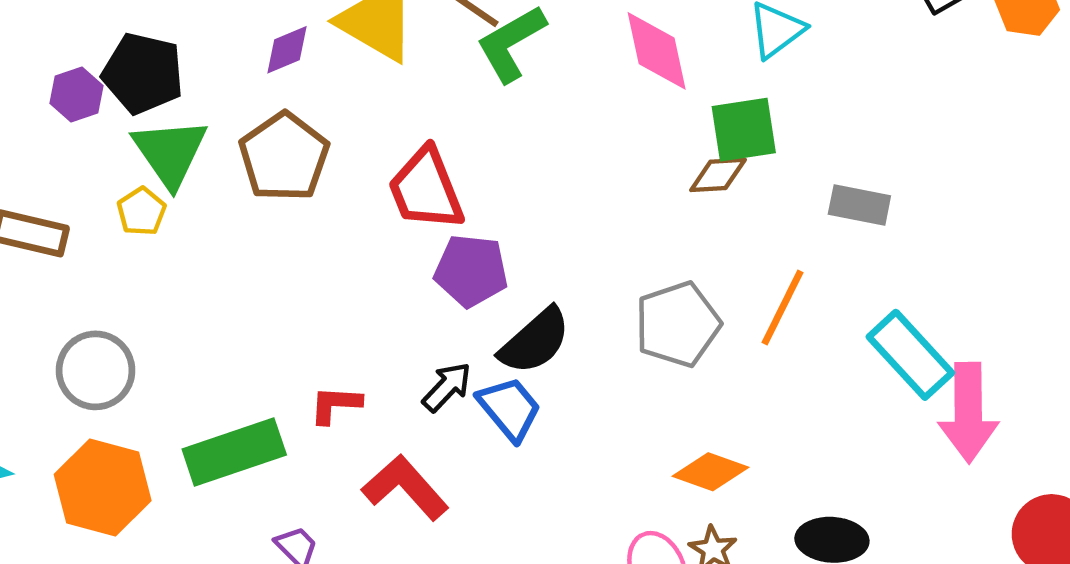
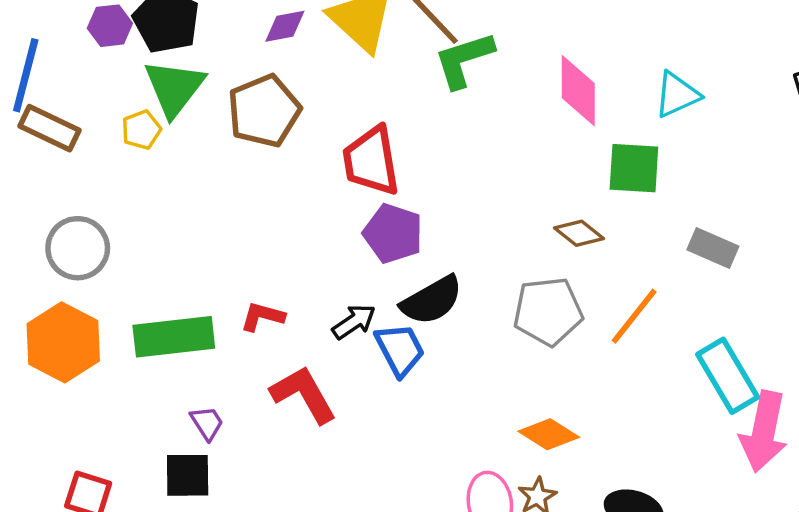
brown diamond: (718, 175) -> (579, 233), moved, turned 30

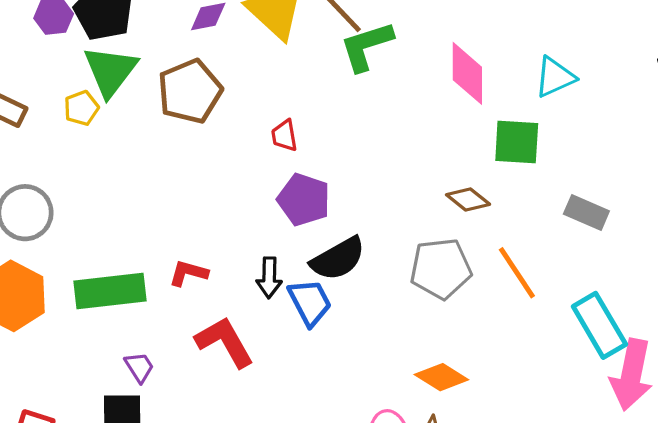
red trapezoid: (371, 161) -> (284, 136), size x0.5
orange line: (634, 316) -> (517, 273), turned -72
black arrow: (354, 322) -> (269, 278), turned 126

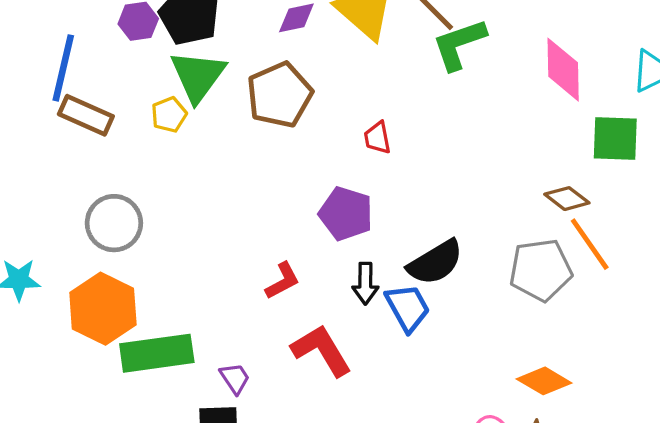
purple pentagon: (304, 200) -> (346, 214), moved
red L-shape: (188, 273) -> (282, 281), turned 138
orange line: (517, 273) -> (590, 244), moved
green rectangle: (110, 291) -> (157, 353), moved

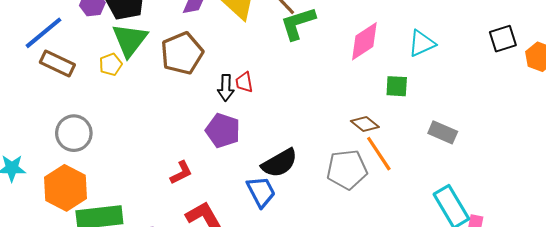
blue line: (63, 68) -> (43, 33), turned 36
pink diamond: (563, 70) -> (364, 41), turned 57
green square: (615, 138) -> (397, 86), size x0.7
black arrow: (365, 283) -> (226, 88), moved

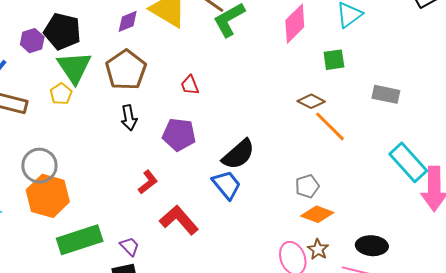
black arrow: (226, 88) -> (129, 118), moved
gray pentagon: (347, 169) -> (307, 186), moved, size x0.6
orange hexagon: (66, 188) -> (48, 196), moved

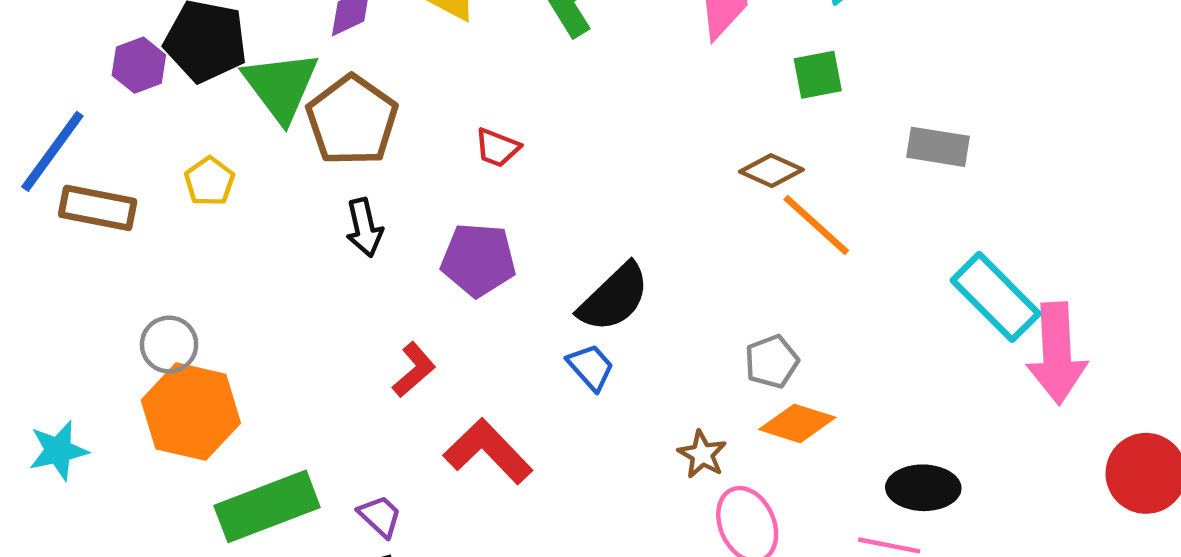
green triangle: (74, 67) -> (281, 86), moved
red trapezoid: (190, 85) -> (497, 148), turned -45
gray circle: (39, 166) -> (169, 345), size x0.7
blue trapezoid: (227, 185) -> (591, 367), size x0.7
brown star: (318, 249) -> (702, 454), moved

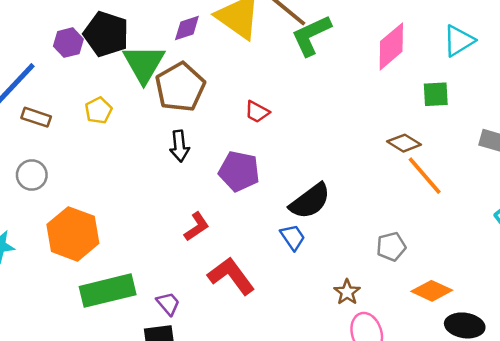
brown rectangle: (98, 208) -> (36, 117), size x0.7
gray circle: (169, 345) -> (32, 175), moved
orange diamond: (797, 423) -> (432, 291), moved

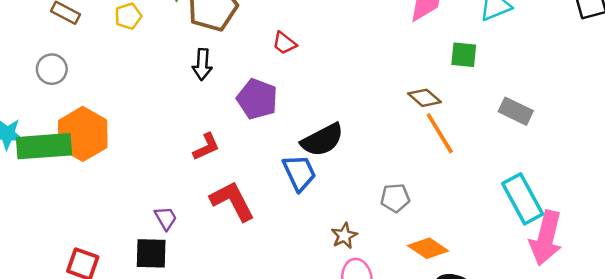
blue trapezoid: (293, 237) -> (299, 173), size x1.4
green rectangle: (108, 291) -> (44, 146), moved

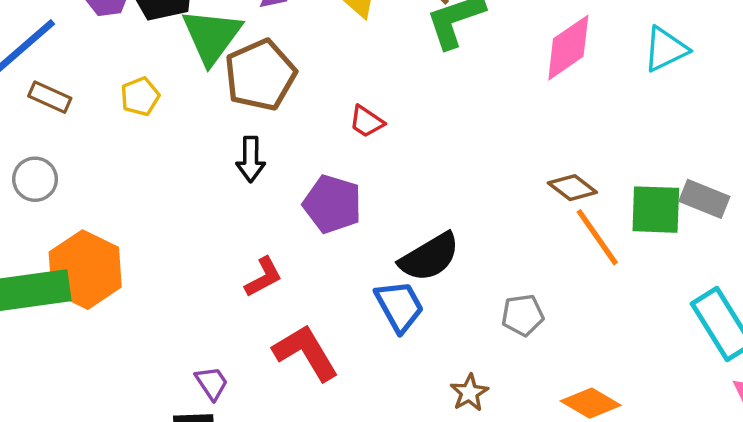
green square: (464, 55) -> (656, 210), moved, size x1.4
gray pentagon: (395, 198) -> (523, 315), moved

